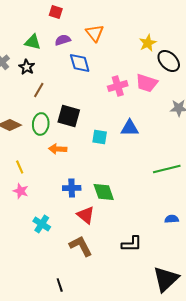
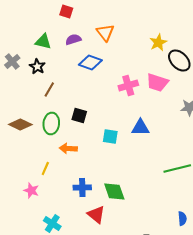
blue diamond: (80, 63) -> (90, 62), turned -55
black square: (69, 116) -> (79, 116), size x0.7
yellow line: (20, 167) -> (45, 168), moved, turned 48
blue semicircle: (172, 219) -> (182, 218), turned 88

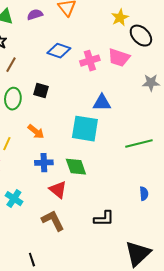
blue diamond: (90, 62) -> (59, 51), moved
cyan square: (110, 136) -> (85, 129), moved, size x1.8
orange arrow: (68, 148) -> (36, 132), moved, turned -144

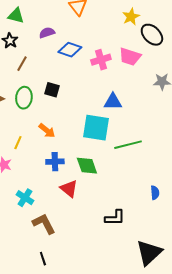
purple semicircle: (35, 15) -> (47, 33), moved
green line: (139, 144) -> (128, 145), moved
brown L-shape: (53, 221) -> (44, 224), moved

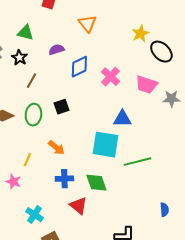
blue diamond: (70, 50) -> (79, 67), turned -45
pink trapezoid: (130, 57) -> (146, 85), moved
pink cross: (101, 60) -> (110, 77), turned -30
black square: (52, 90) -> (61, 107), turned -35

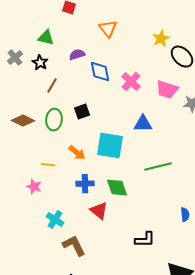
blue diamond: (79, 67) -> (100, 72), turned -75
cyan square: (105, 145) -> (110, 146), moved
yellow line: (27, 160) -> (48, 165), turned 72

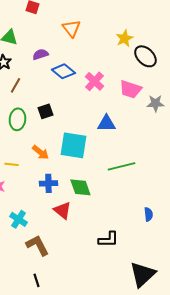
blue diamond: (100, 72) -> (63, 71), turned -40

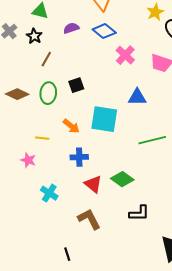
blue diamond: (63, 71) -> (104, 31), moved
green diamond: (80, 187) -> (122, 179), moved, turned -35
brown L-shape: (37, 245) -> (89, 219), moved

